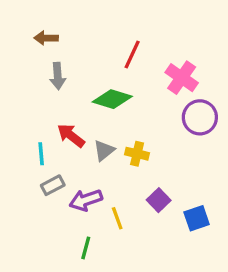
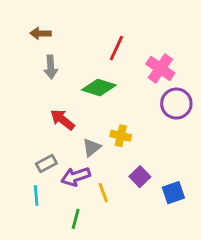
gray triangle: (104, 150) -> (92, 147), moved
cyan line: (41, 154) -> (36, 196), moved

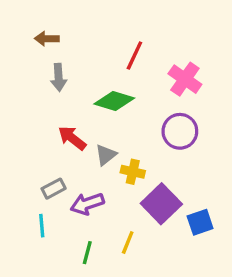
purple circle: (176, 104) -> (180, 131), moved
yellow cross: (121, 136) -> (133, 172), moved
gray triangle: (92, 147) -> (106, 155), moved
purple square: (140, 177) -> (161, 204), size x1.6
yellow line: (103, 193) -> (128, 242), moved, turned 42

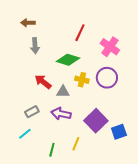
gray triangle: (106, 155) -> (63, 92), turned 40
yellow cross: (133, 172) -> (82, 80), moved
purple arrow: (87, 204) -> (61, 114), moved, turned 30
cyan line: (42, 226) -> (25, 134), turned 56

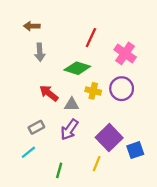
purple arrow: (61, 114) -> (69, 130), turned -66
yellow line: (76, 144) -> (97, 164), moved

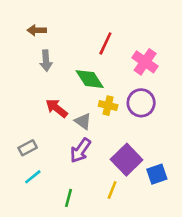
green diamond: (77, 68) -> (90, 79), turned 40
gray triangle: (72, 105) -> (83, 121), turned 35
gray rectangle: (36, 127) -> (28, 148), moved

